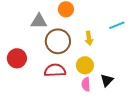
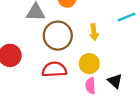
black triangle: (107, 80) -> (115, 81), turned -32

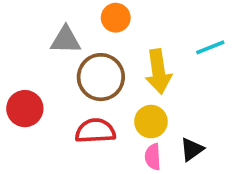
yellow arrow: (94, 32) -> (158, 71), size x1.6
black triangle: (115, 81) -> (192, 149), turned 42

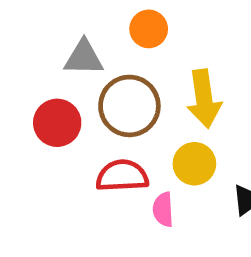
red circle: (25, 109) -> (57, 123), moved
pink semicircle: (153, 157) -> (163, 209), moved

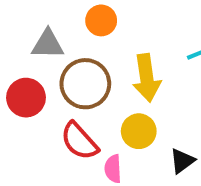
red semicircle: (122, 176) -> (79, 141), turned -129

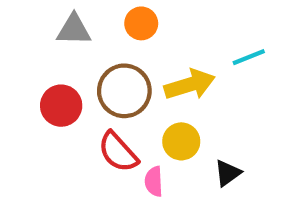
gray triangle: (48, 44) -> (74, 30), moved
yellow arrow: (147, 78) -> (190, 85), turned -99

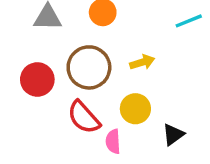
cyan line: (249, 57) -> (189, 21), moved
yellow arrow: (190, 85) -> (142, 62), size x0.6

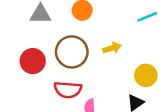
yellow circle: (135, 109) -> (146, 75), moved
red semicircle: (84, 117) -> (68, 90), turned -44

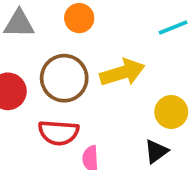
yellow arrow: (112, 48) -> (122, 73), size x1.6

